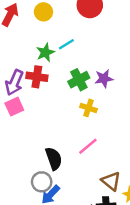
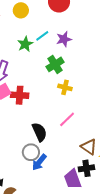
red cross: (37, 77) -> (20, 95), moved
purple star: (104, 79) -> (64, 39), moved

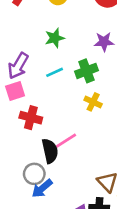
cyan line: (42, 36) -> (55, 72), moved
red cross: (20, 95) -> (31, 118), moved
pink line: (67, 119) -> (66, 141), moved

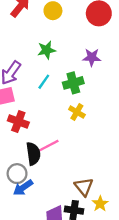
cyan line: (55, 72) -> (44, 82), turned -35

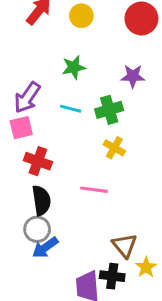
cyan line: (44, 82) -> (71, 109), turned 70
pink line: (49, 145) -> (94, 190), moved, turned 36
black semicircle: (33, 154) -> (41, 200), moved

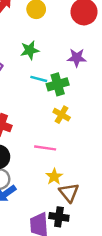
cyan line: (71, 109) -> (39, 79), moved
yellow star: (146, 267) -> (54, 177), moved

